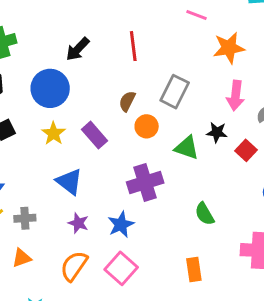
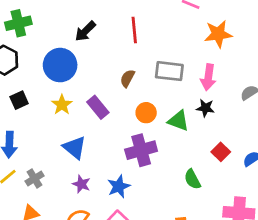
gray rectangle: (175, 92) -> (169, 71), turned 68
pink arrow: (236, 95) -> (208, 77), moved
orange circle: (147, 126) -> (146, 113), moved
red square: (246, 150) -> (221, 152), moved
gray cross: (25, 218) -> (35, 178), turned -30

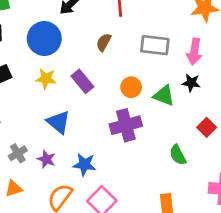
brown semicircle: (127, 78) -> (104, 42), moved
yellow star: (62, 105) -> (46, 79), turned -30
purple star: (81, 184) -> (46, 159), moved
blue star: (119, 186) -> (84, 164), moved, turned 30

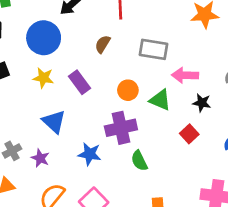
pink arrow: (194, 52) -> (185, 75), moved, turned 80
black star: (191, 83) -> (202, 103), moved
red square: (207, 127) -> (189, 134), moved
green semicircle: (178, 155) -> (139, 161), moved
blue star: (84, 164) -> (90, 154), moved

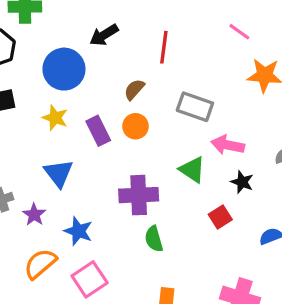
orange circle: (128, 90) -> (135, 126), moved
blue star: (90, 154) -> (78, 231), moved

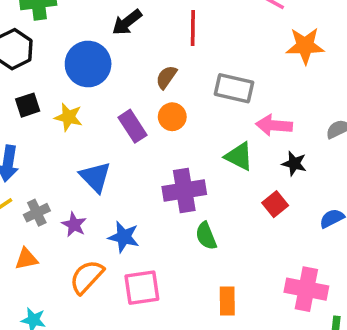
yellow star: (55, 118) -> (68, 117), moved
pink square: (90, 279) -> (142, 288), turned 32

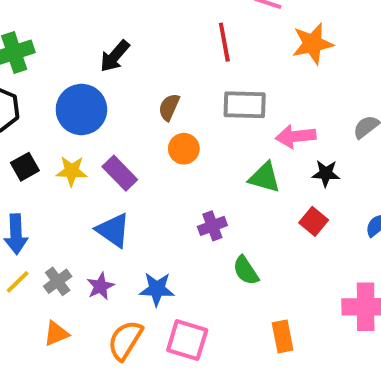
red line: (193, 28) -> (224, 42), moved
purple rectangle: (133, 126) -> (120, 173), moved
purple cross: (184, 190) -> (212, 226), size x0.6
purple star: (74, 225) -> (100, 286), turned 30
pink square: (142, 288) -> (187, 340), turned 36

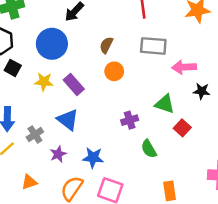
black square: (25, 167) -> (13, 68), moved, turned -35
green triangle: (264, 177) -> (165, 104), moved
red square: (314, 221) -> (182, 128), moved
gray cross: (58, 281) -> (35, 135), moved

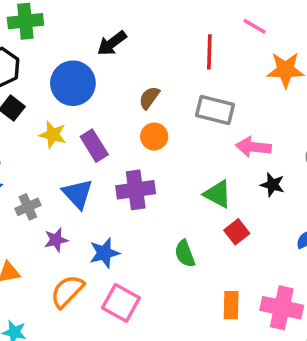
purple cross: (130, 120) -> (136, 190), moved, size x1.5
blue star: (93, 158) -> (104, 253), turned -30
orange rectangle: (170, 191) -> (231, 305), moved

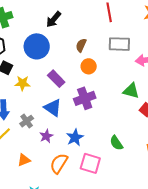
yellow star: (53, 135) -> (22, 83), moved
green semicircle: (185, 254) -> (116, 143), moved

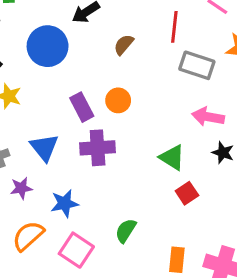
gray rectangle: (119, 44) -> (197, 65), moved
brown semicircle: (81, 45) -> (124, 45), moved
purple rectangle: (56, 79) -> (82, 107), moved
green semicircle: (116, 143) -> (126, 231), turned 49

